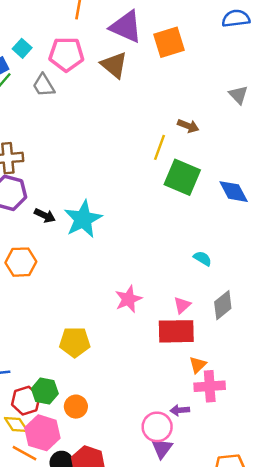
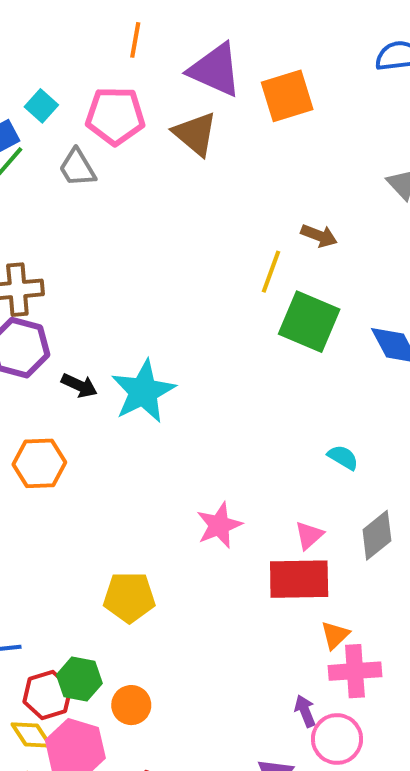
purple arrow: (180, 410) -> (305, 711), turned 72
pink circle: (157, 427) -> (337, 739), moved

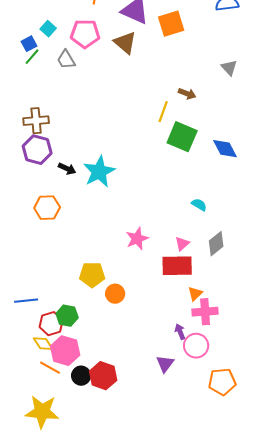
orange circle: (131, 705) -> (115, 294), moved

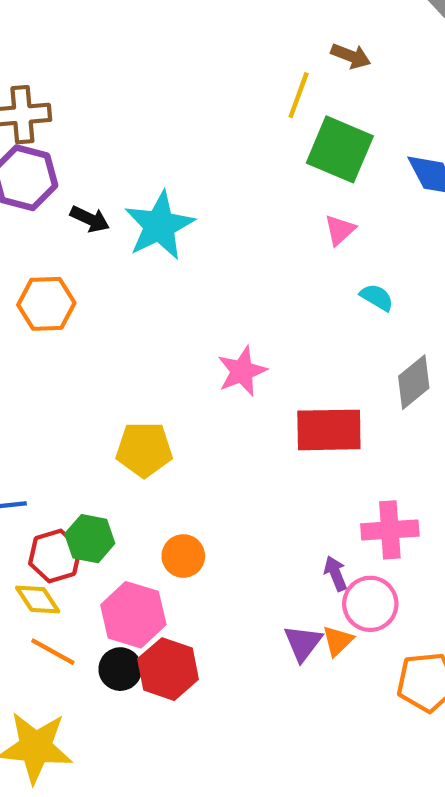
pink triangle: (182, 244) -> (340, 230), moved
orange circle: (115, 294) -> (183, 556), moved
orange triangle: (195, 294) -> (338, 641), moved
pink hexagon: (65, 351) -> (133, 615), moved

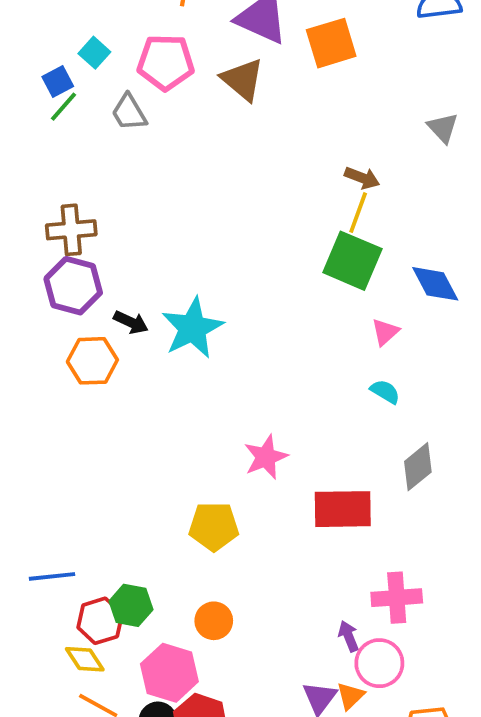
yellow line: (299, 95) -> (358, 213), moved
pink triangle: (340, 230) -> (385, 332), moved
orange hexagon: (46, 304) -> (92, 361), moved
yellow pentagon: (144, 449) -> (214, 526), moved

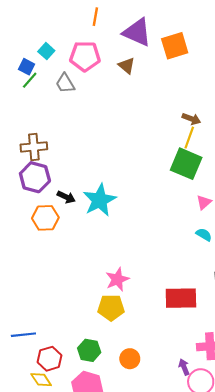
brown triangle: (243, 80) -> (127, 66), size x0.7
blue square: (58, 82) -> (27, 67), turned -35
pink star: (266, 457) -> (117, 279), moved
green hexagon: (131, 605) -> (89, 350), moved
orange circle: (214, 621) -> (130, 359), moved

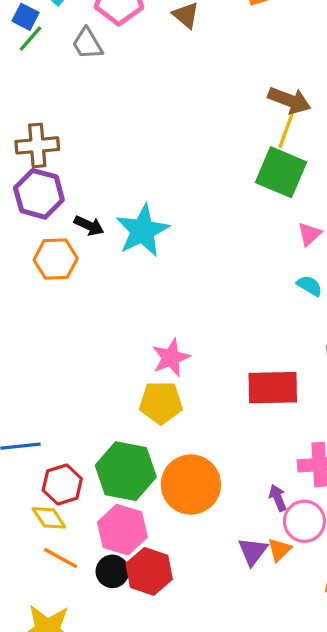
brown arrow: (191, 119) -> (289, 100), size x1.4
green hexagon: (89, 350) -> (126, 471), size x1.6
orange circle: (130, 359) -> (191, 484), size x1.8

